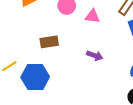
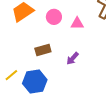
purple arrow: (95, 56) -> (73, 58), moved, turned 120

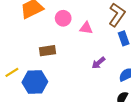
purple arrow: (73, 58) -> (98, 63), moved

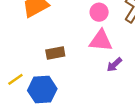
pink circle: (63, 18) -> (99, 12), moved
pink triangle: (86, 28) -> (101, 41), moved, size x1.5

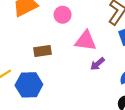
pink circle: (99, 12) -> (63, 15), moved

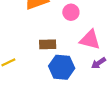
blue hexagon: (29, 85) -> (62, 67), moved

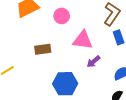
blue hexagon: (62, 67) -> (65, 84), moved

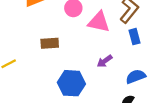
pink triangle: (83, 40) -> (99, 22), moved

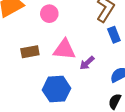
pink triangle: (99, 22) -> (64, 49), moved

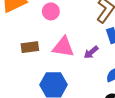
purple arrow: (87, 63) -> (91, 52), moved

